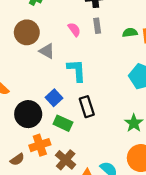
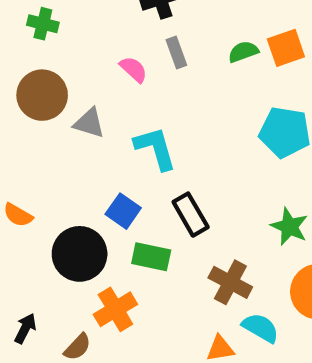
brown cross: (66, 160) -> (230, 282), moved

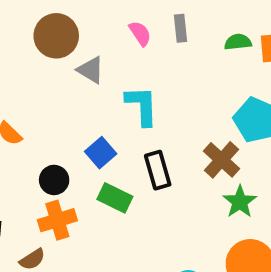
black circle: (80, 254) -> (54, 180), size x0.6
brown cross: (230, 282) -> (222, 160), moved
orange cross: (115, 309) -> (57, 220), moved

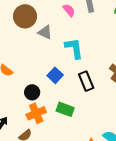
green rectangle: (115, 198) -> (65, 109), moved

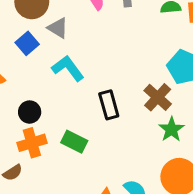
cyan L-shape: (74, 48) -> (68, 68), moved, turned -35
blue square: (55, 75) -> (27, 43), moved

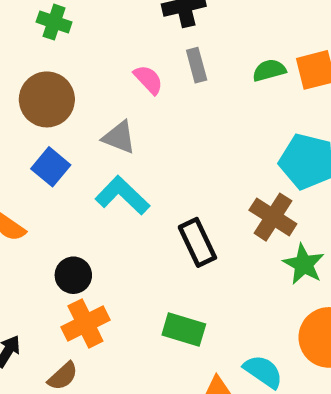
gray triangle: (58, 28) -> (119, 137), moved
green rectangle: (74, 142) -> (184, 329), moved

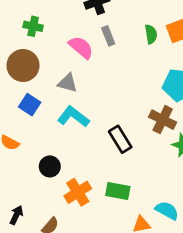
green cross: (54, 22) -> (33, 26), moved
green semicircle: (269, 70) -> (151, 34), turned 102
pink semicircle: (148, 80) -> (81, 47), size x1.4
orange cross: (85, 323) -> (78, 192), moved

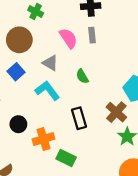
green semicircle: (151, 34) -> (82, 76), moved, turned 144
orange cross: (78, 192) -> (44, 139), moved

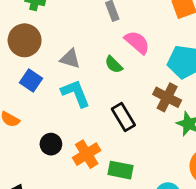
pink semicircle: (68, 38) -> (137, 42), moved
cyan L-shape: (47, 91) -> (76, 93), turned 30

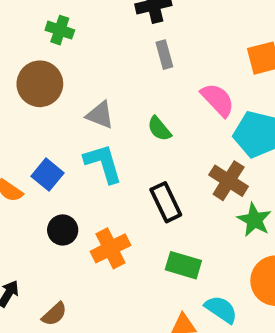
pink semicircle: (137, 42) -> (218, 100), moved
blue square: (31, 81) -> (48, 175), moved
green rectangle: (120, 170) -> (183, 265), moved

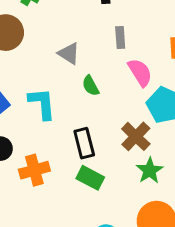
gray rectangle: (164, 55) -> (120, 37), moved
gray triangle: (100, 115) -> (69, 53), moved
green rectangle: (183, 265) -> (90, 178), moved

